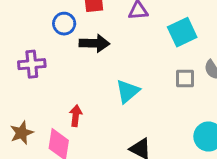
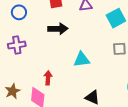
blue circle: (64, 24) -> (19, 12), moved
cyan triangle: (128, 91) -> (82, 60), turned 36

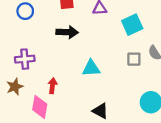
purple cross: (17, 45) -> (25, 59), moved
brown star: (13, 91) -> (15, 87), moved

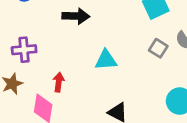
gray square: (134, 59) -> (158, 48), turned 32

